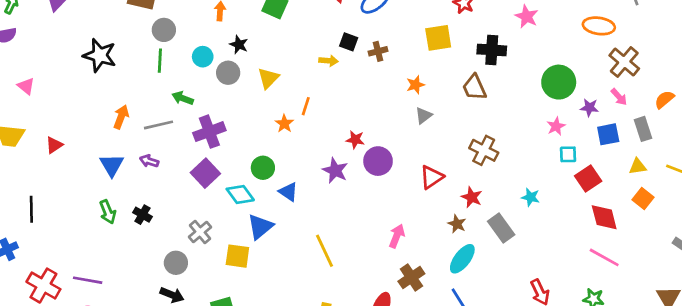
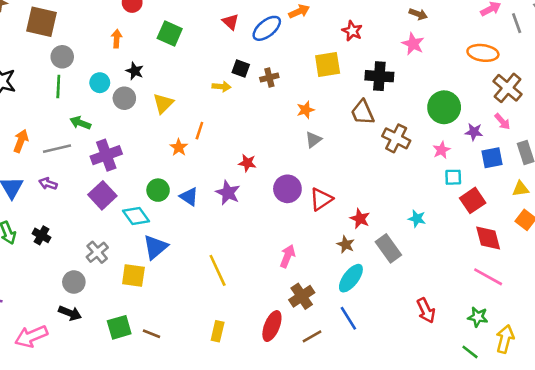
brown cross: (484, 150) -> (396, 138), moved
purple circle: (378, 161) -> (287, 189), moved
blue triangle: (288, 192) -> (189, 197), moved

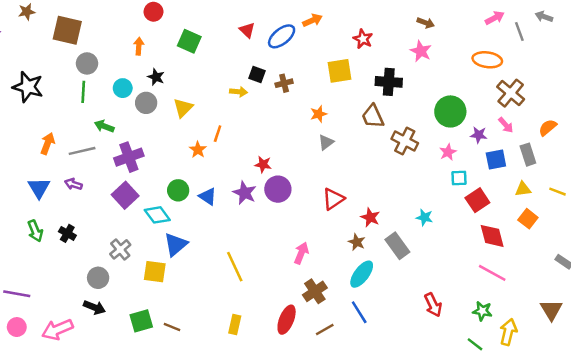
purple circle: (287, 189) -> (278, 189), moved

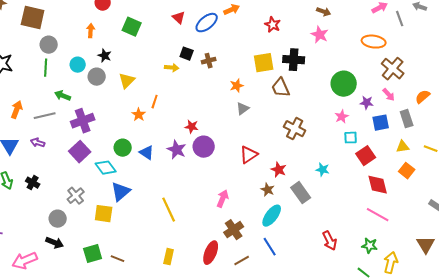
yellow square: (339, 71) -> (264, 63), moved
brown cross: (405, 141) -> (295, 129), moved

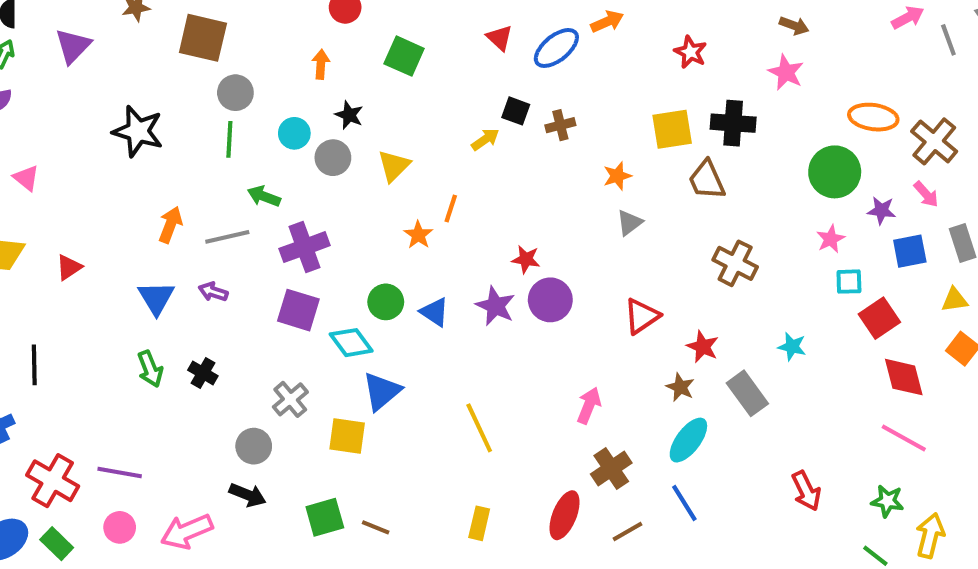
orange ellipse: (374, 42) -> (873, 117), moved
yellow arrow: (172, 68) -> (485, 139), turned -40
purple square: (80, 152) -> (298, 310), turned -30

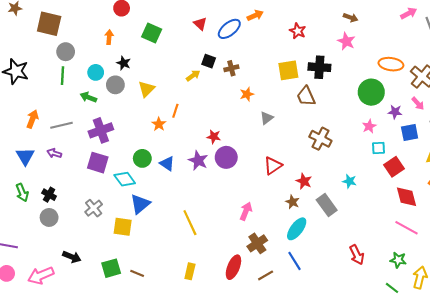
orange star: (617, 176) -> (247, 94), moved
green arrow: (264, 196) -> (88, 97), moved
gray circle: (254, 446) -> (49, 217), moved

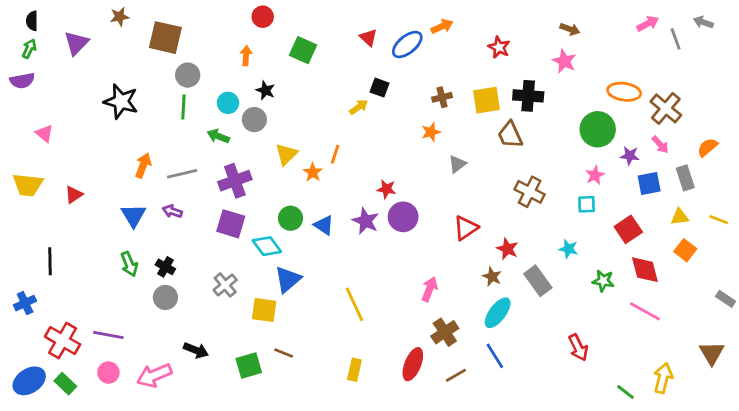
brown cross: (231, 68) -> (442, 97), moved
yellow triangle: (146, 89) -> (286, 154), moved
cyan square: (379, 148) -> (587, 204), moved
green star: (398, 260) -> (603, 281), moved
brown line: (137, 273) -> (284, 353), moved

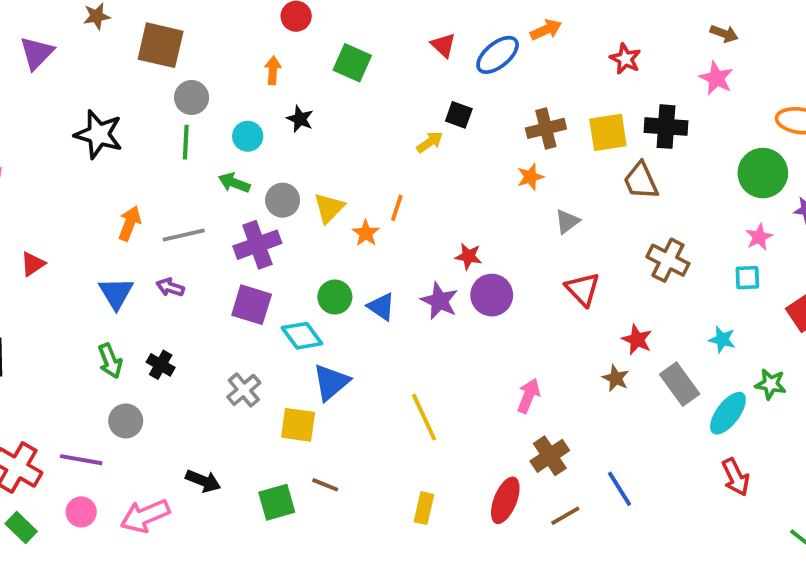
brown cross: (442, 97) -> (546, 128), size x1.4
gray circle: (254, 120) -> (283, 200), moved
red triangle: (466, 228) -> (583, 289), moved, turned -40
gray circle: (165, 297) -> (126, 421), moved
cyan ellipse: (498, 313) -> (728, 413), moved

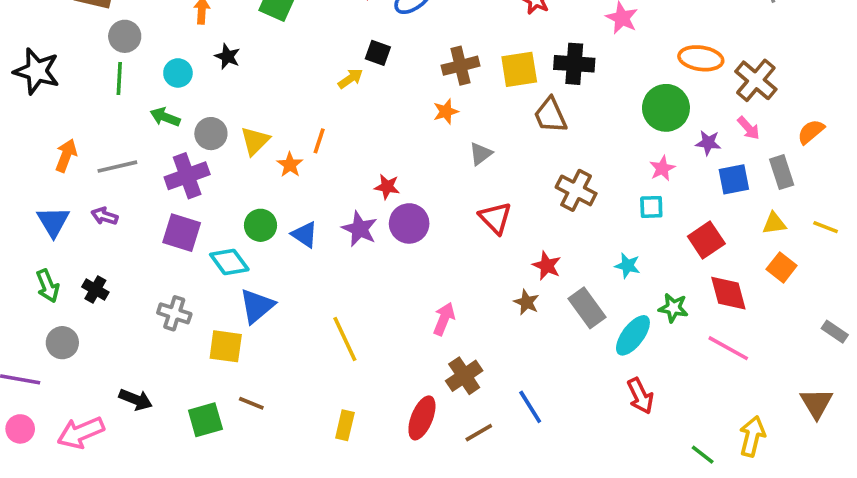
gray cross: (244, 390) -> (174, 313), turned -32

